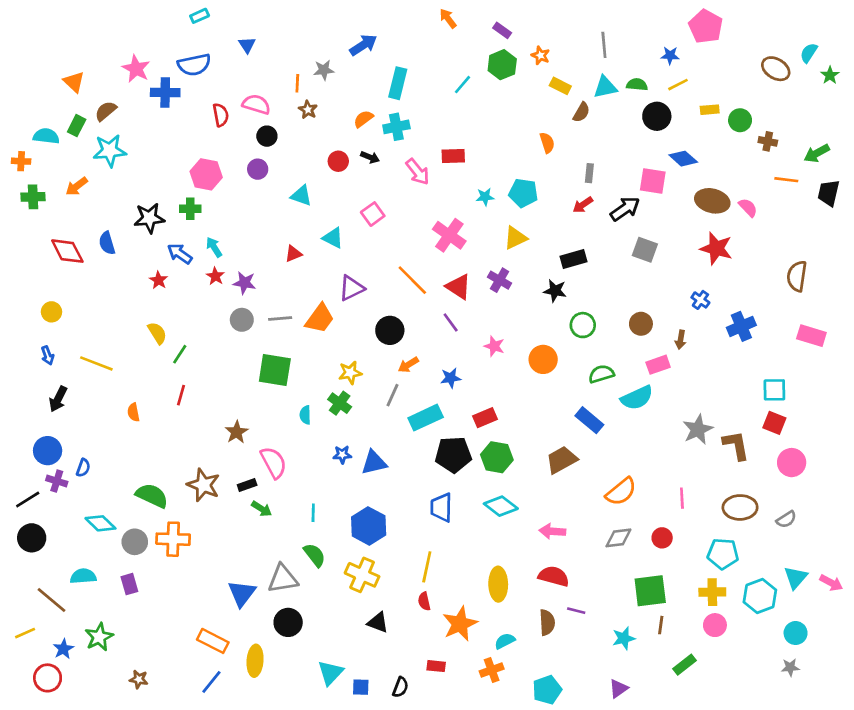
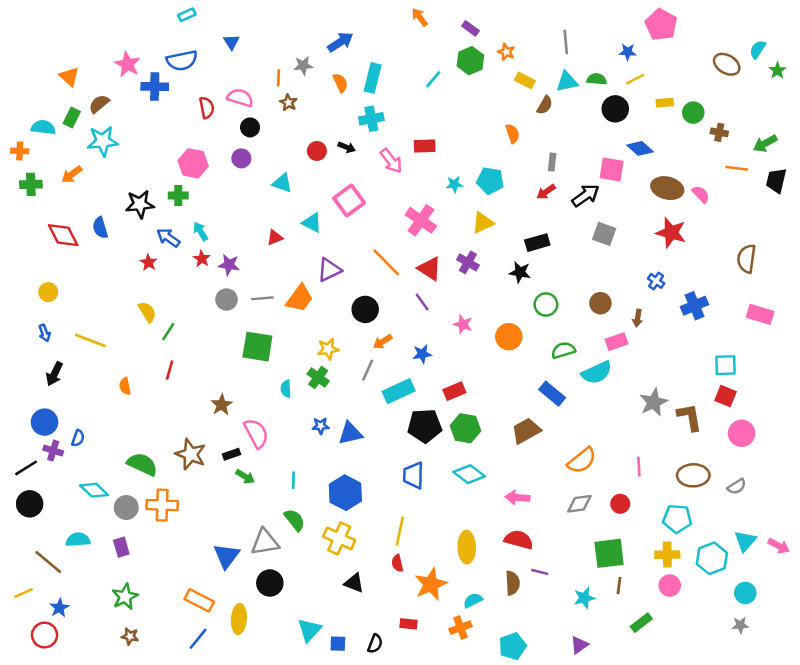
orange semicircle: (363, 119) -> (340, 83), moved, turned 102
pink square: (373, 214) -> (349, 200), size x1.4
green star: (99, 637) -> (125, 597), moved

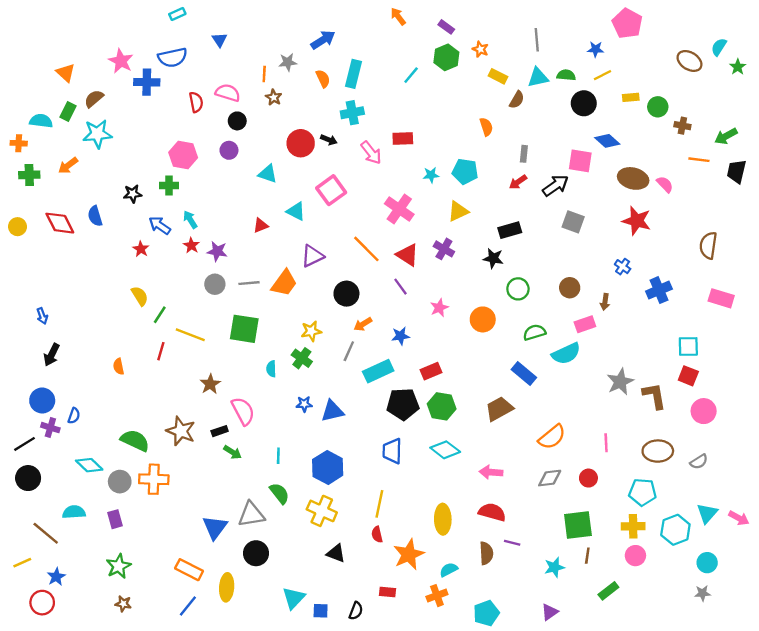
red circle: (317, 151) -> (301, 143), size x1.5
black star: (140, 204) -> (133, 194), size x0.7
yellow circle: (48, 292) -> (18, 227), moved
pink star: (463, 324) -> (439, 308), turned 30
yellow line: (90, 340) -> (190, 335), moved

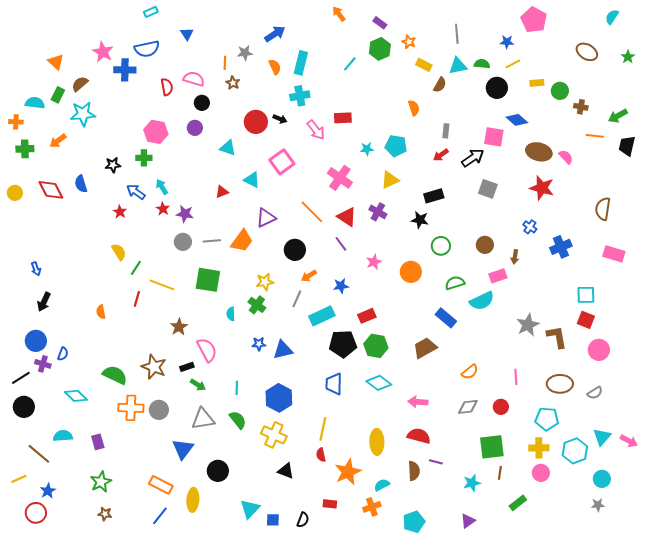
cyan semicircle: (719, 47) -> (612, 17), moved
orange semicircle: (552, 437) -> (470, 372), size x0.7
gray circle: (120, 482) -> (159, 410), moved
gray triangle: (251, 514) -> (203, 419), moved

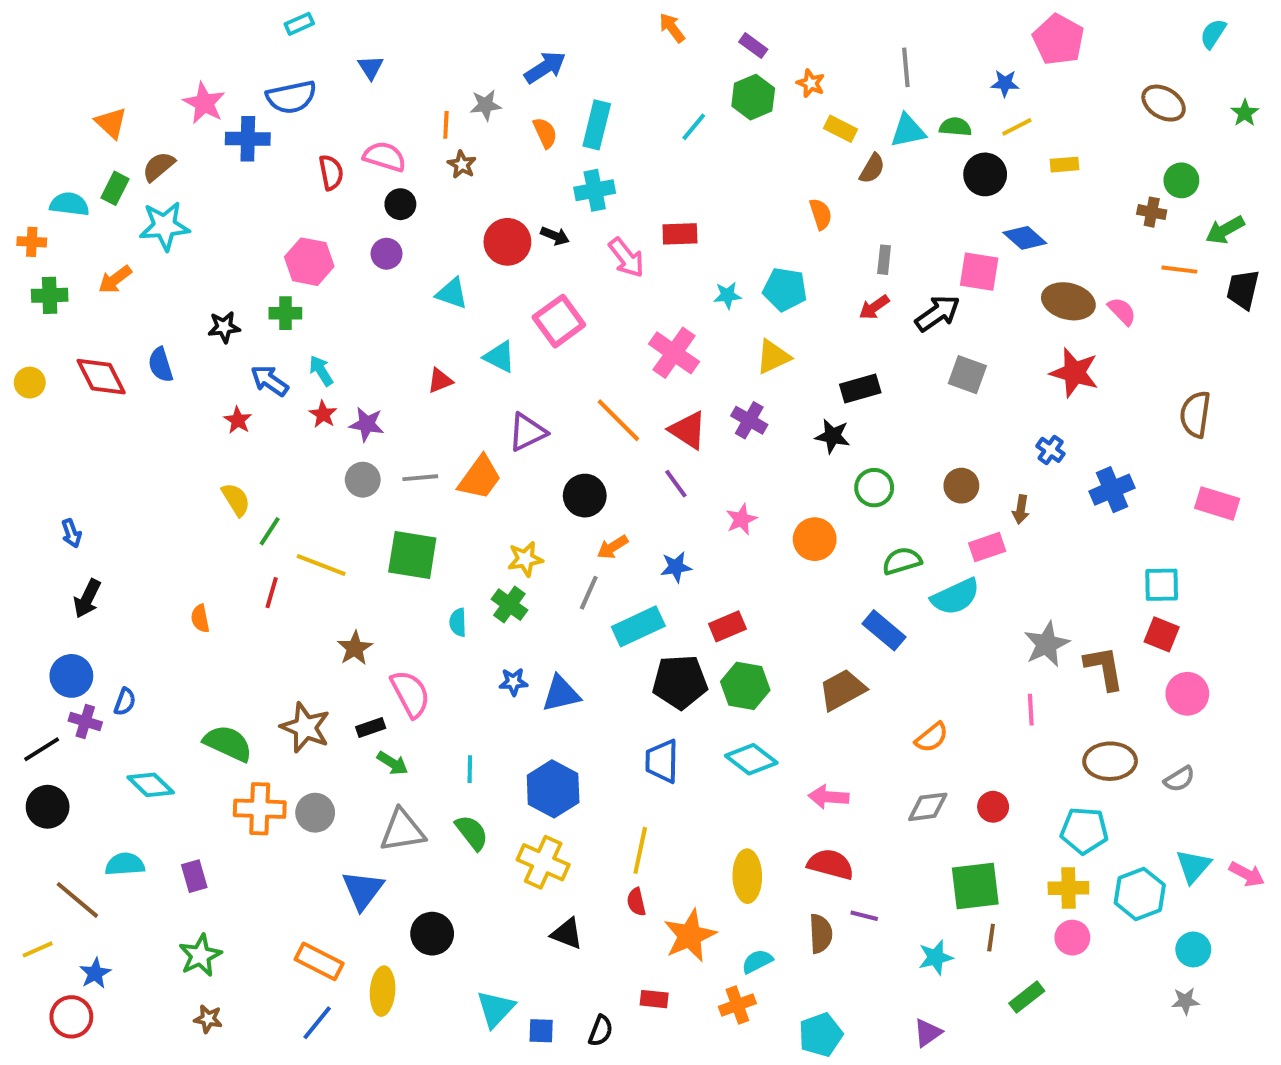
green circle: (560, 91) -> (1181, 180), moved
pink line: (516, 377) -> (1031, 710), moved

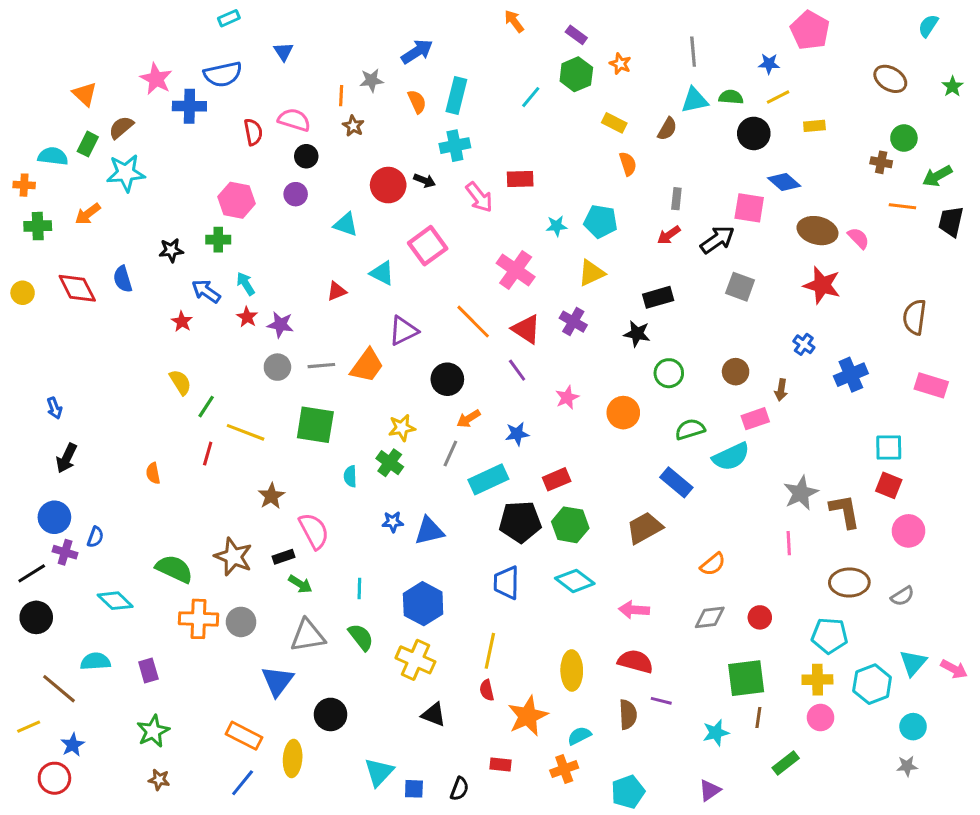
yellow rectangle: (840, 129) -> (614, 123), moved

